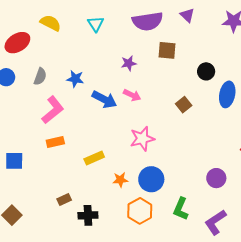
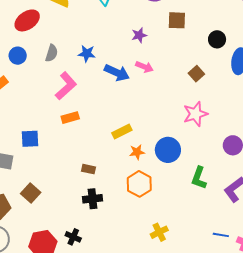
pink star: (142, 139) -> (195, 114), moved
yellow rectangle: (94, 158) -> (122, 131), moved
brown rectangle: (64, 200) -> (88, 169), moved, turned 40
orange hexagon: (140, 211) -> (139, 184), moved
black cross: (88, 215) -> (92, 199), moved

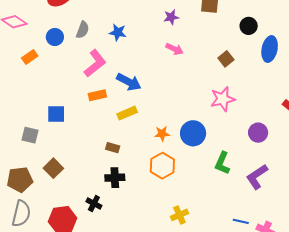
blue circle: (18, 56) -> (55, 37), moved
blue arrow: (117, 73) -> (129, 82), moved
yellow rectangle: (122, 131) -> (127, 113), moved
black cross: (73, 237) -> (94, 204), moved

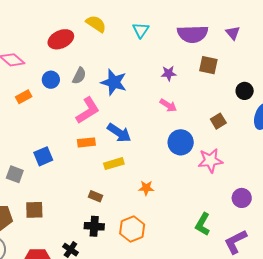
blue star: (118, 32) -> (114, 82), size x1.5
blue square: (56, 114) -> (43, 156), turned -30
blue circle: (193, 133) -> (181, 142), moved
orange hexagon: (162, 166) -> (132, 229), moved
brown square: (53, 168) -> (34, 210), turned 36

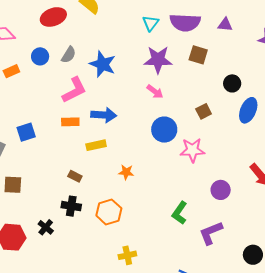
cyan triangle: (141, 30) -> (151, 23), moved
purple triangle: (233, 33) -> (225, 25), turned -49
purple star: (169, 73) -> (158, 60), size x1.8
blue arrow: (119, 133) -> (104, 115), turned -35

